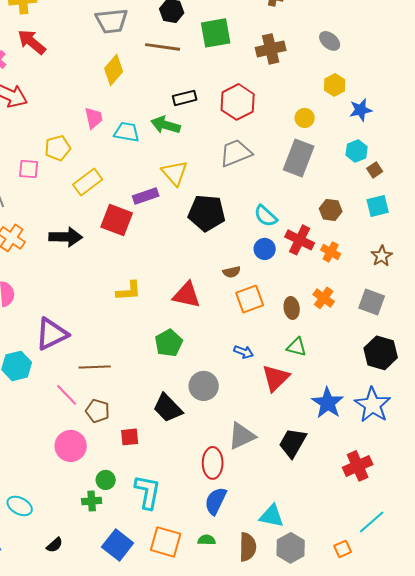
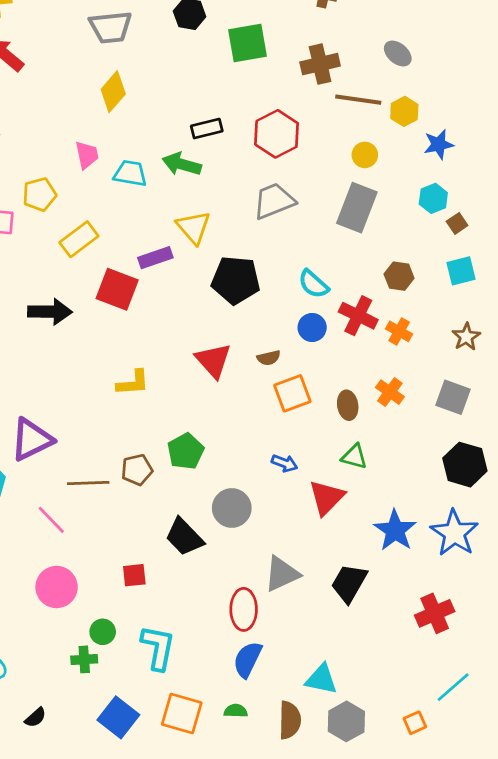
brown line: (163, 47) -> (358, 100), moved
red triangle: (187, 295) -> (213, 360), moved, turned 36
brown pentagon: (98, 411) -> (137, 470), moved, turned -30

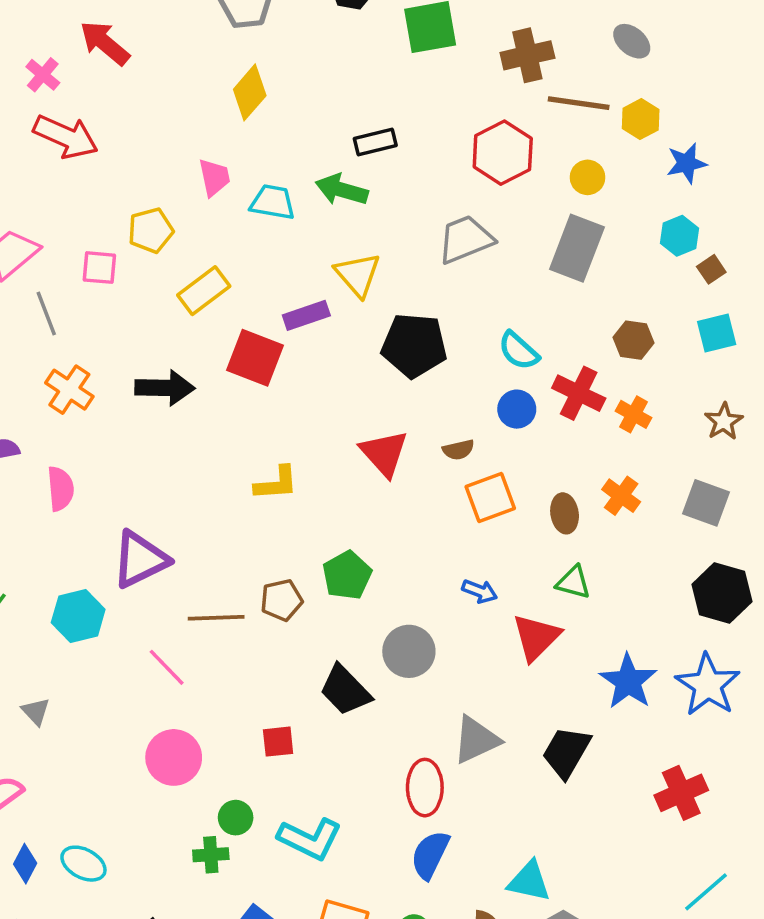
red hexagon: (277, 134) -> (503, 153), moved
cyan L-shape: (158, 648) -> (310, 839), turned 105

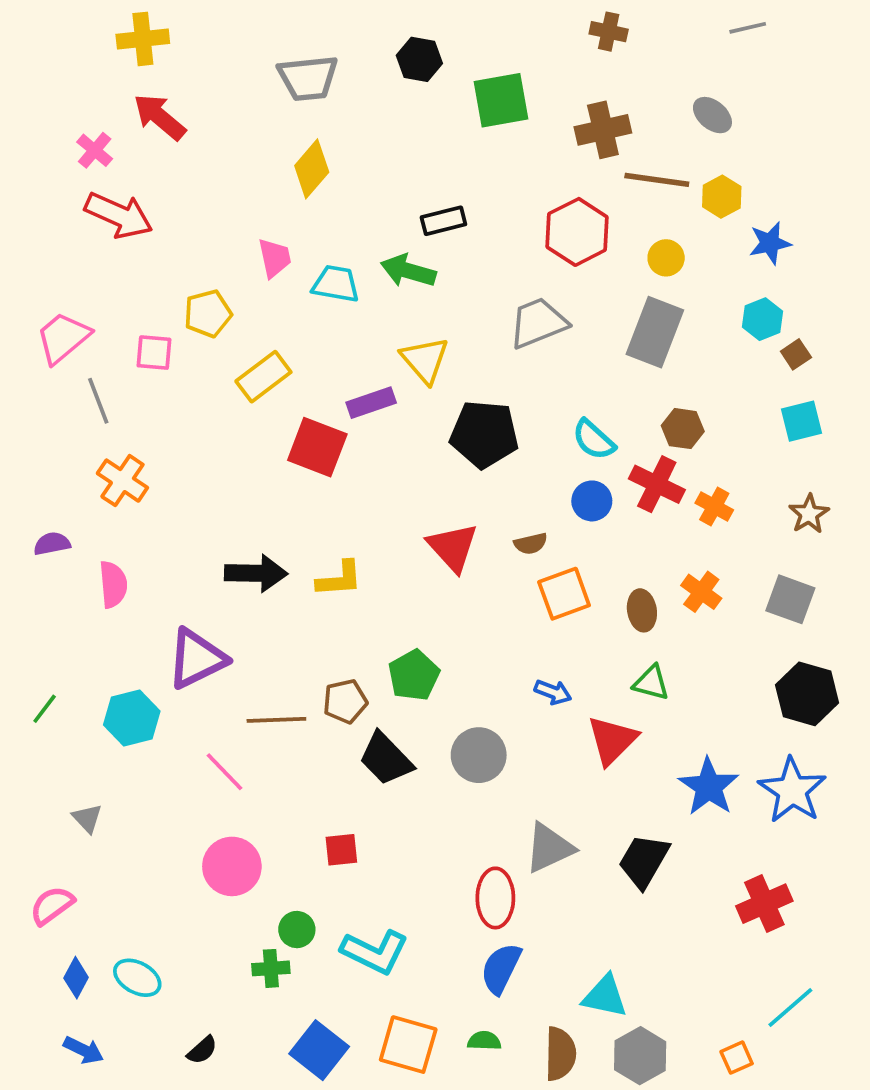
brown hexagon: (634, 340) -> (683, 429), moved
black arrow: (165, 388) -> (256, 573), moved
black trapezoid: (345, 690) -> (386, 759), moved

